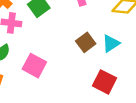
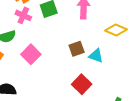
cyan triangle: (111, 43) -> (96, 56), turned 35

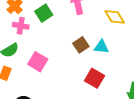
yellow diamond: (116, 30) -> (115, 17), turned 50

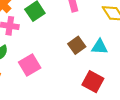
pink square: (38, 62) -> (30, 65), turned 30

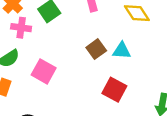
pink square: (30, 65) -> (44, 71), turned -30

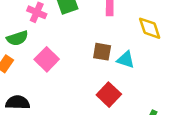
brown square: (96, 49) -> (102, 52), turned 30

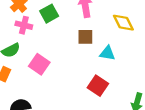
brown square: (102, 52) -> (85, 37), moved

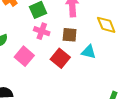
pink cross: (24, 25) -> (42, 31), moved
red square: (98, 86) -> (60, 58), moved

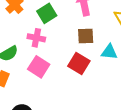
pink cross: (42, 31) -> (36, 38), moved

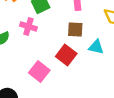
pink square: (39, 67) -> (39, 71), moved

